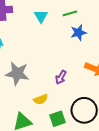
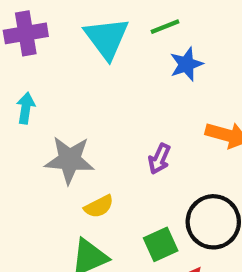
cyan triangle: (41, 16) -> (107, 38), size x1.6
yellow semicircle: (41, 99) -> (99, 206), moved

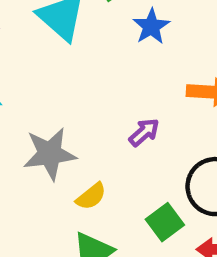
purple arrow: (159, 159) -> (144, 132), turned -144

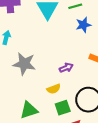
yellow semicircle: (91, 196) -> (54, 89), moved

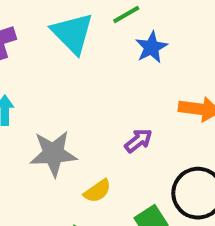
yellow semicircle: (54, 89) -> (97, 191), moved

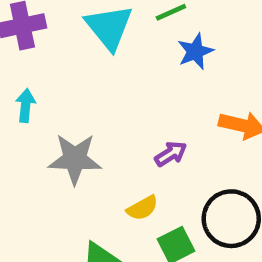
yellow semicircle: (97, 191) -> (142, 208), moved

